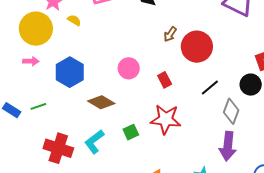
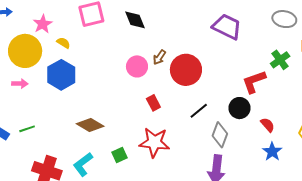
pink circle: (129, 68) -> (137, 66), moved
blue hexagon: (70, 72) -> (61, 75), moved

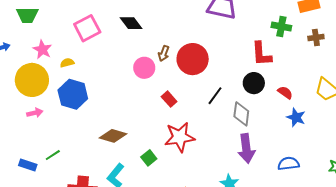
yellow semicircle: (63, 43) -> (67, 63), turned -32
green cross: (280, 60) -> (281, 26), turned -30
red L-shape: (254, 82) -> (261, 54), turned -60

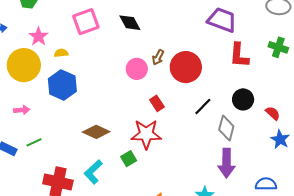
red L-shape: (261, 54) -> (239, 55), moved
pink arrow: (35, 113) -> (22, 110), moved
red star: (180, 137) -> (146, 134), moved

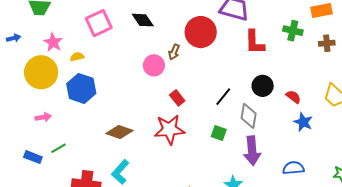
red circle: (186, 67) -> (201, 32), moved
green square: (129, 159) -> (219, 133), moved, turned -35

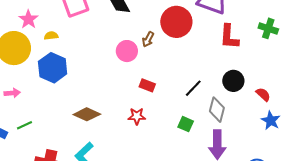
red rectangle: (177, 98) -> (147, 85), turned -35
red star: (169, 129) -> (137, 116), size x0.6

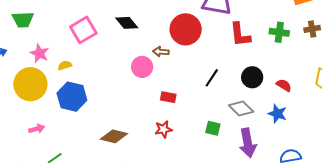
green cross: (268, 28) -> (279, 32), moved
brown arrow: (148, 39) -> (161, 52), turned 77
black line: (193, 88) -> (212, 78), moved
gray diamond: (217, 110) -> (241, 108), turned -50
blue star: (271, 121) -> (277, 114), moved

